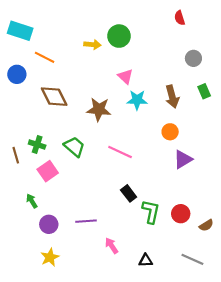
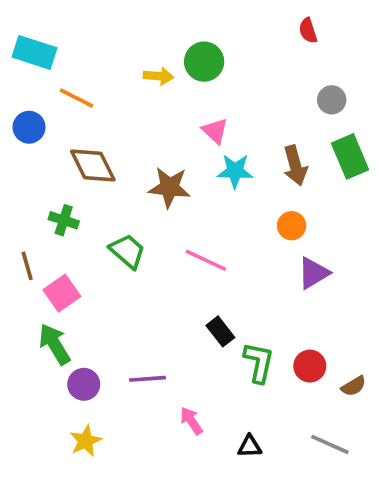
green rectangle: (204, 91) -> (350, 156), size x1.6
green cross: (37, 145) -> (64, 220), moved
pink square: (48, 171) -> (62, 293), moved
green arrow: (32, 201) -> (55, 344), size x1.6

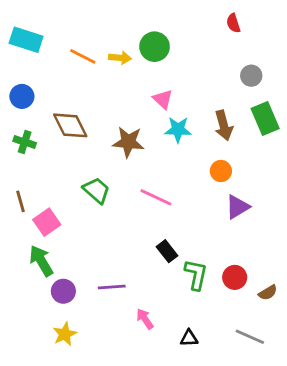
orange line: (76, 98) -> (83, 56), moved
green cross: (64, 220) -> (25, 142), moved

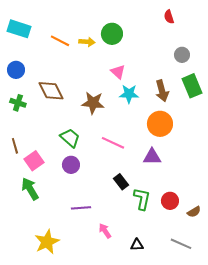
orange circle: (221, 171) -> (160, 124), size x1.6
purple triangle: (237, 207) -> (152, 157), moved, turned 30
purple circle: (63, 291) -> (71, 165), moved
yellow star: (65, 334) -> (47, 242), size x1.4

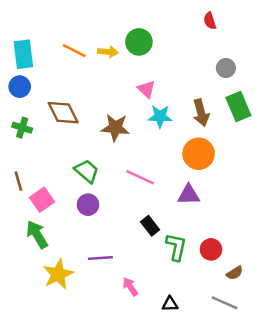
cyan rectangle: (19, 29) -> (23, 54), moved, turned 65
brown semicircle: (194, 212) -> (235, 273), moved
yellow star: (47, 242) -> (58, 274), moved

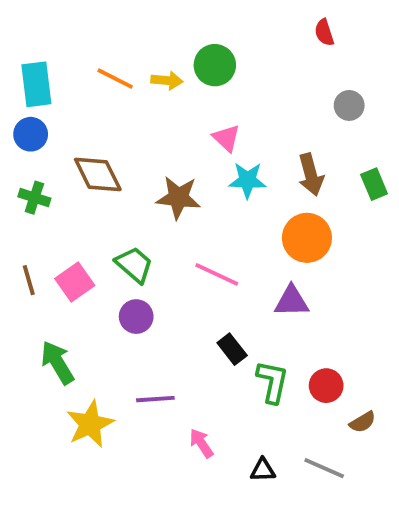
green rectangle: (238, 107) -> (374, 184), moved, size x0.7
pink square: (42, 200) -> (75, 282), moved
gray line: (225, 303) -> (324, 468), moved

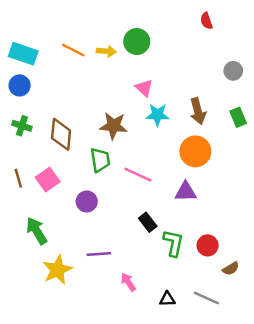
cyan rectangle: (36, 84) -> (23, 54), turned -64
gray circle: (349, 105) -> (233, 71), moved
brown diamond: (98, 175) -> (61, 134), moved, turned 32
green trapezoid: (134, 265) -> (100, 160), moved, turned 40

